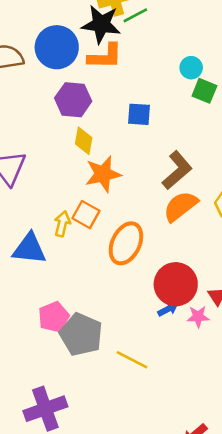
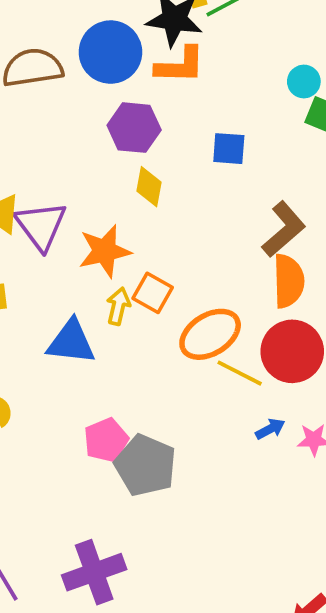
orange star: (103, 174) -> (105, 251), moved
orange semicircle: (180, 206) -> (289, 281), turned 126
orange ellipse: (126, 243) -> (210, 334), turned 33
red circle: (176, 284) -> (292, 351), moved
yellow line: (132, 360) -> (240, 373), moved

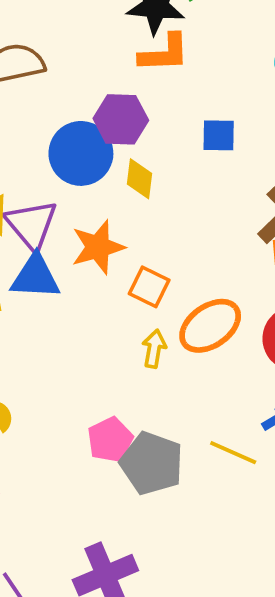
blue circle: (110, 52) -> (81, 153), moved
yellow arrow: (118, 306) -> (154, 349), moved
blue triangle: (71, 342) -> (35, 277), moved
yellow line: (240, 373) -> (233, 453), moved

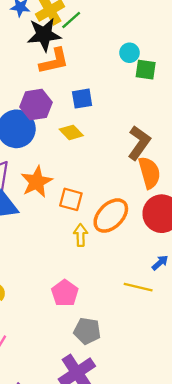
blue square: (219, 135) -> (82, 99), moved
yellow diamond: (139, 179) -> (71, 132), moved, turned -40
gray pentagon: (152, 463) -> (87, 331), moved, size x0.7

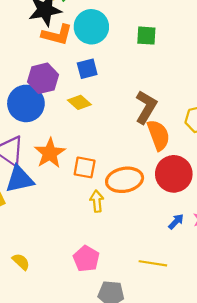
cyan circle: (130, 53) -> (91, 27), moved, size x1.8
orange L-shape: (54, 61) -> (57, 35), turned 32
orange ellipse: (111, 216) -> (125, 180), turned 40
yellow line: (138, 287) -> (153, 263), moved

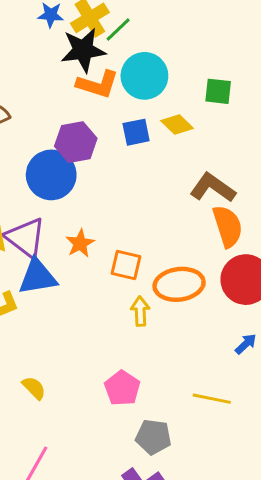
yellow diamond: (79, 102) -> (177, 124), moved
brown L-shape: (146, 107) -> (213, 188), turned -88
orange star: (50, 153) -> (80, 243), size x0.7

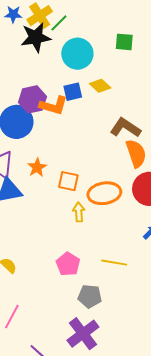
orange L-shape: (98, 84) -> (53, 106), moved
green square: (218, 91) -> (124, 42), moved
yellow line: (212, 399) -> (114, 263), moved

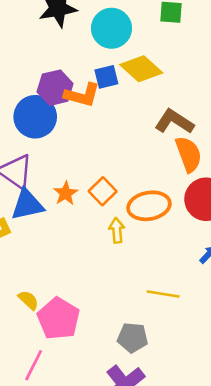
yellow diamond: (100, 86) -> (141, 69), size x1.5
orange star: (37, 167) -> (66, 193), moved
orange square: (68, 181) -> (103, 191), turned 35
pink pentagon: (68, 264) -> (58, 319), moved, size x1.4

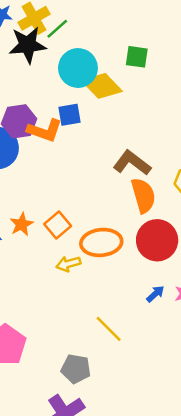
yellow diamond: (141, 69) -> (102, 86), moved
yellow arrow: (117, 230) -> (68, 264), turned -105
yellow line: (163, 294) -> (109, 329), turned 32

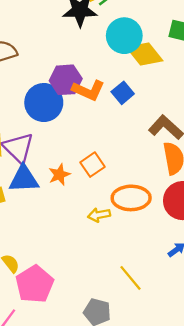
blue square: (69, 115) -> (123, 93), moved, turned -35
orange square: (58, 225) -> (92, 165), moved

